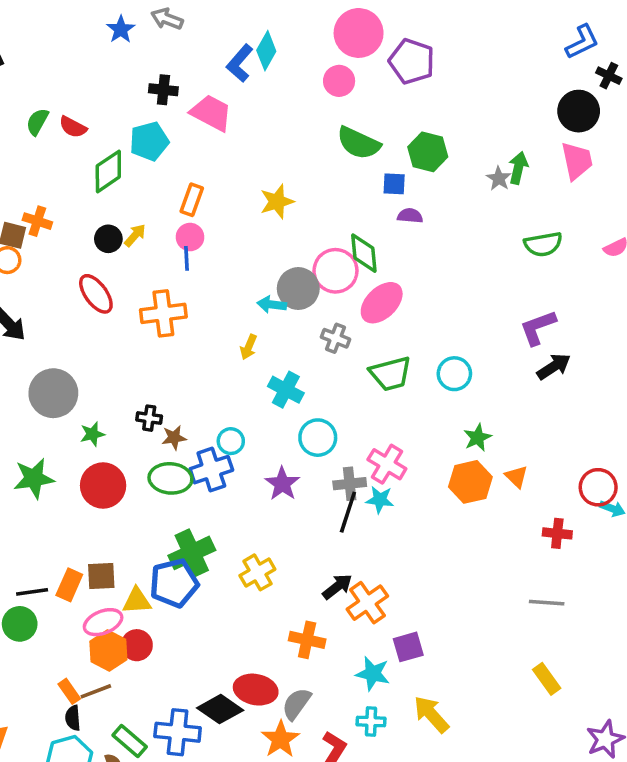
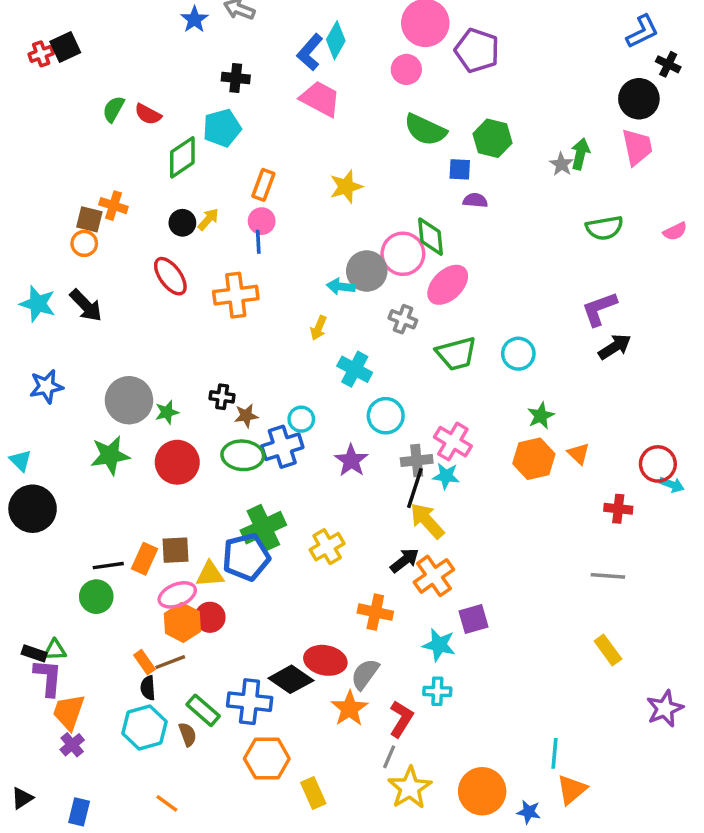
pink trapezoid: (211, 113) -> (320, 99), moved
gray circle: (53, 393) -> (129, 400), moved
yellow arrow: (431, 714) -> (427, 521), moved

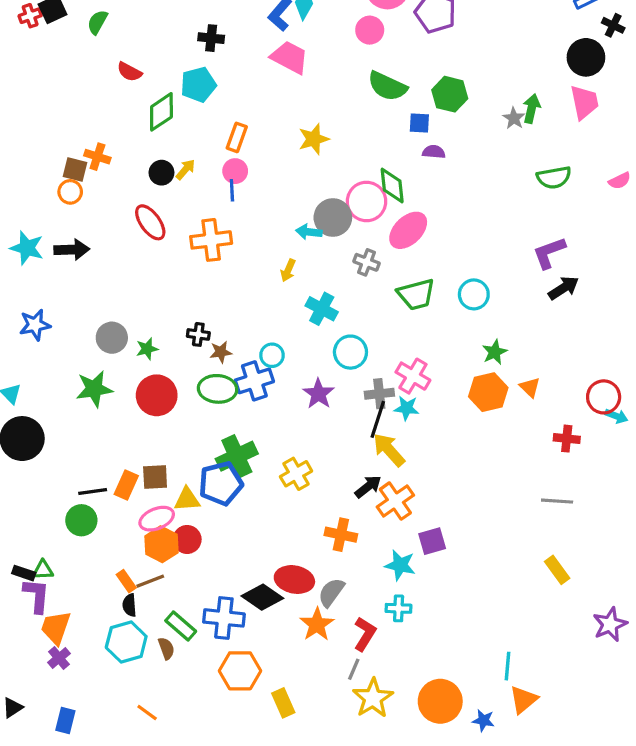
green semicircle: (113, 109) -> (97, 22), moved
black arrow: (86, 305) -> (72, 250), turned -48
gray circle: (129, 400) -> (112, 338), size x0.7

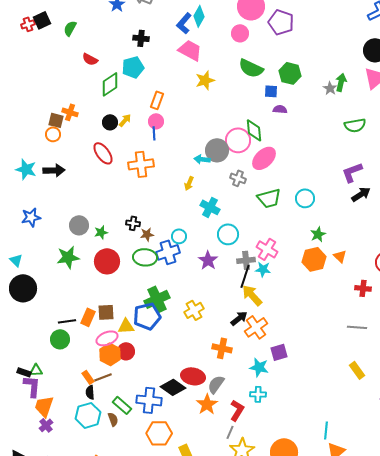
yellow star: (314, 139) -> (205, 80), moved

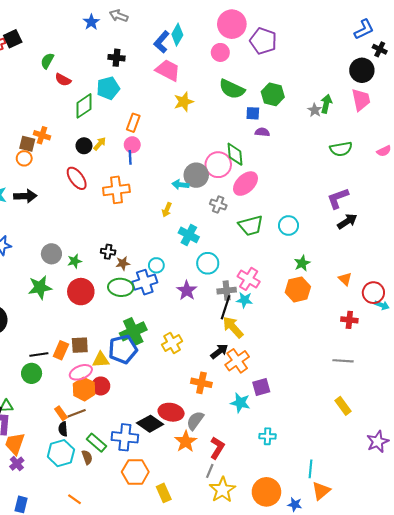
green semicircle: (70, 28) -> (47, 61), moved
orange triangle: (340, 256) -> (345, 279), moved
cyan cross: (258, 394) -> (268, 436), moved

